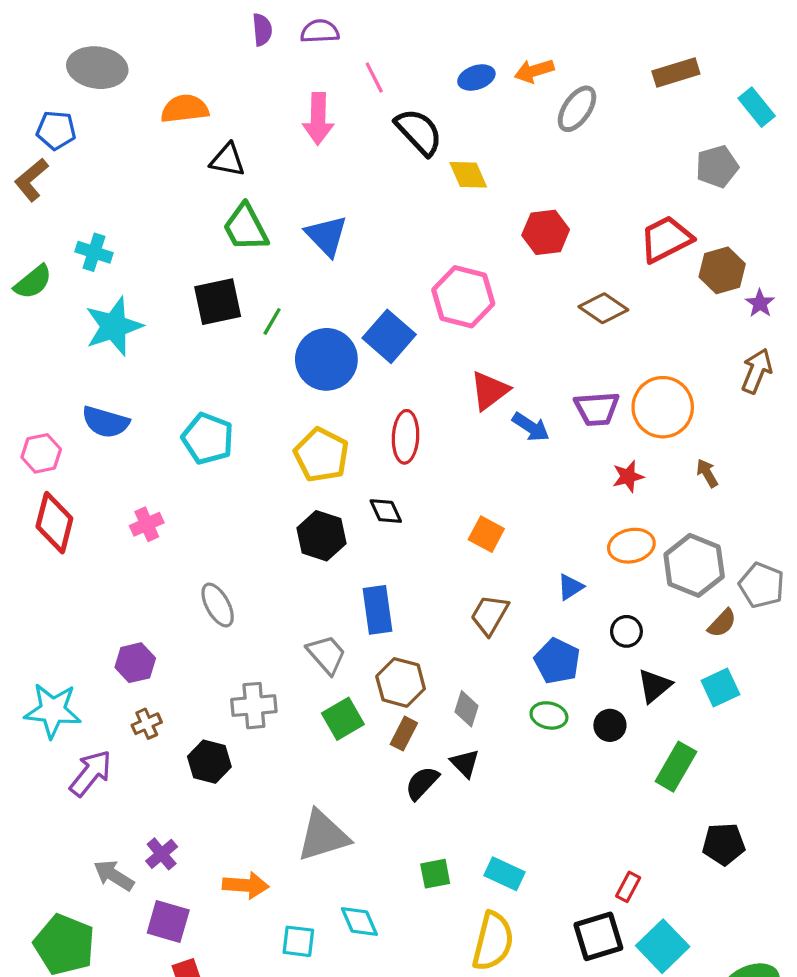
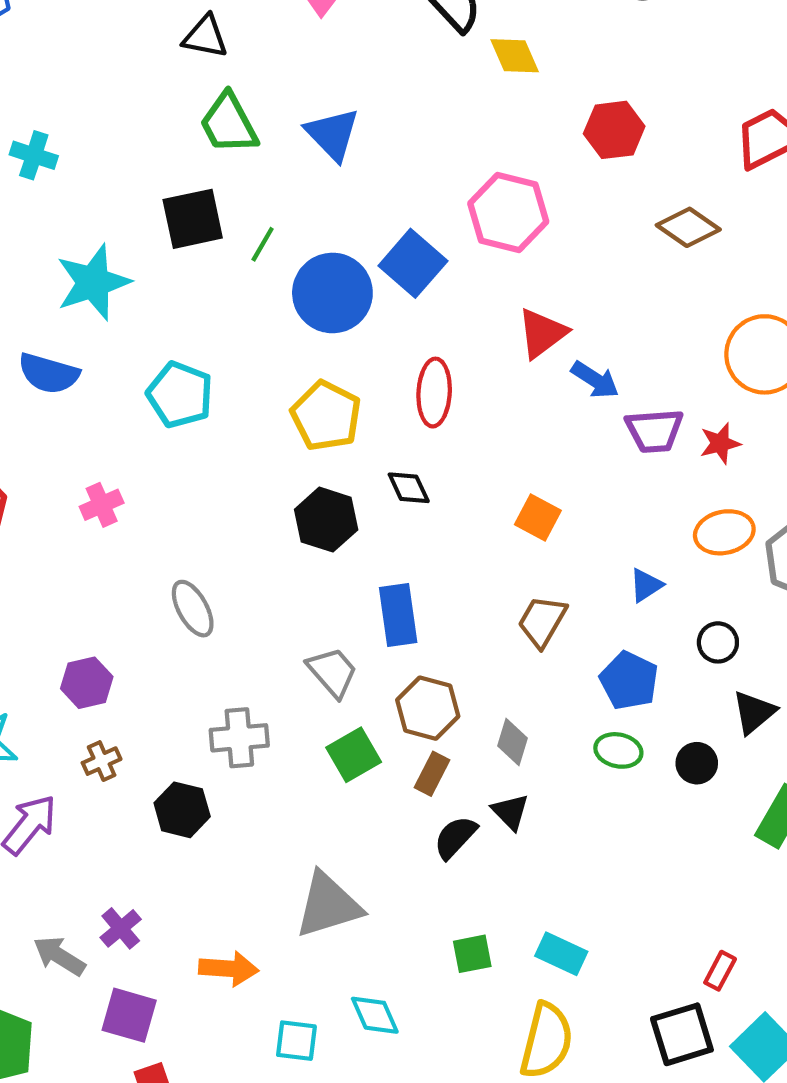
cyan star: (114, 326) -> (93, 282), moved
purple trapezoid: (597, 409) -> (654, 431), moved

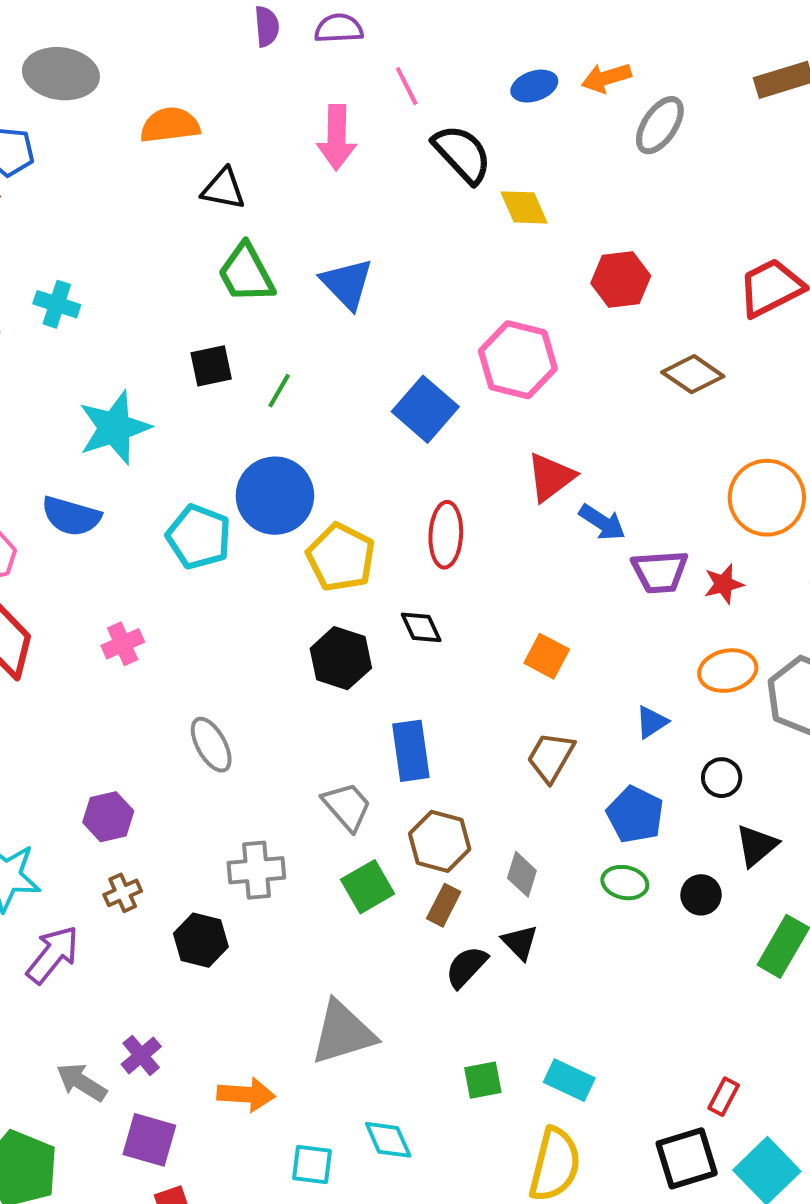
black square: (193, 219) -> (211, 366), size x0.7
blue circle: (332, 293) -> (275, 496), moved

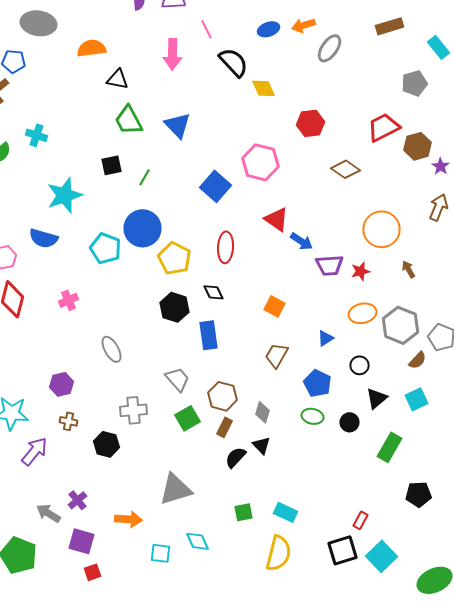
red triangle: (551, 477) -> (276, 219), turned -48
blue rectangle: (411, 751) -> (208, 335), moved
brown cross: (123, 893) -> (68, 421), turned 36

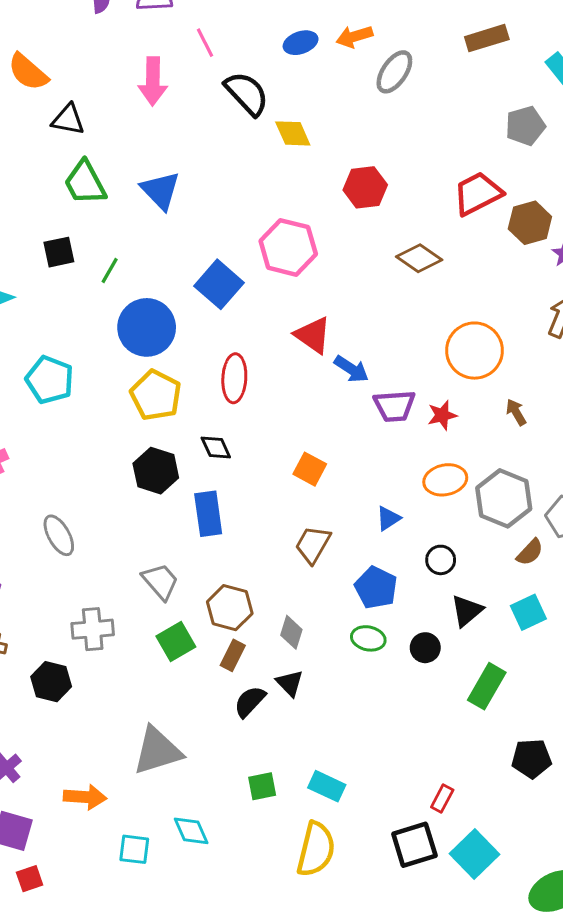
orange semicircle: (92, 48) -> (28, 72), turned -132
blue circle: (142, 228) -> (147, 327), moved

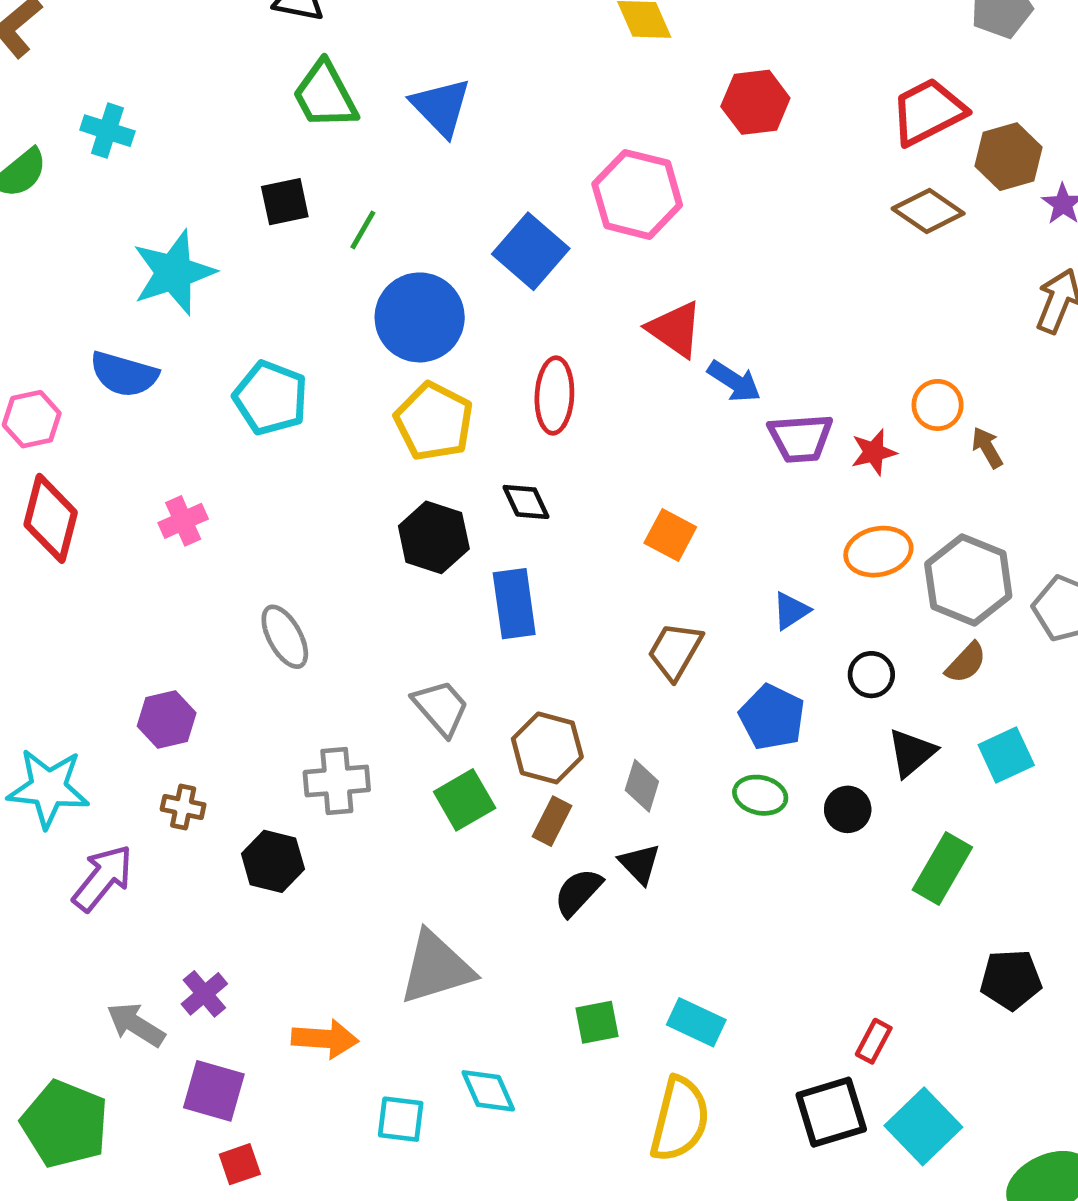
brown diamond: (419, 258) -> (928, 211), moved
orange circle: (474, 351) -> (938, 405), moved, size x0.6
brown semicircle: (530, 552) -> (966, 663), moved

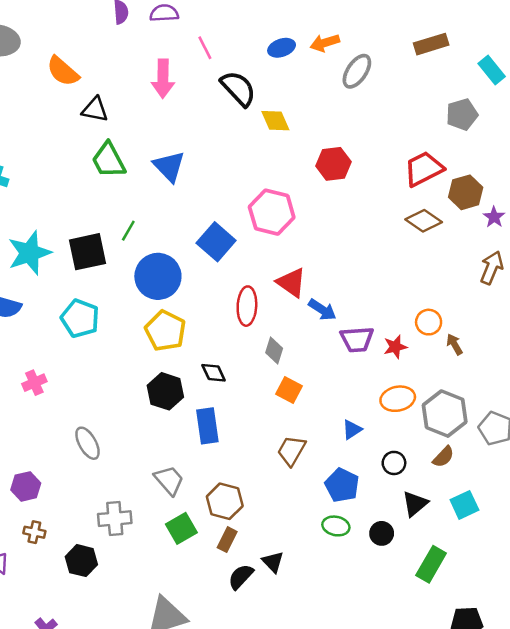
black square: (285, 202) -> (88, 252), moved, size x1.5
red ellipse: (554, 395) -> (247, 306), moved
gray diamond: (642, 786) -> (274, 351), moved

